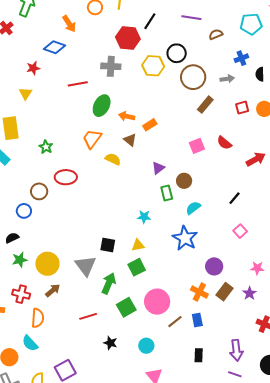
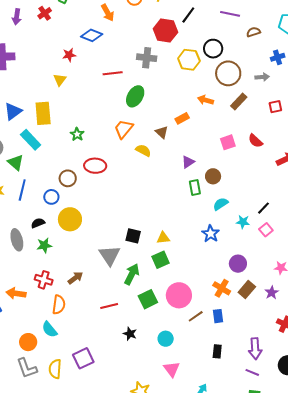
orange arrow: (127, 116) -> (206, 100), moved
black line: (234, 198) -> (263, 208), moved
cyan star: (144, 217) -> (243, 222), moved
blue star: (185, 238) -> (211, 234), size x0.7
yellow circle: (47, 264) -> (70, 219), moved

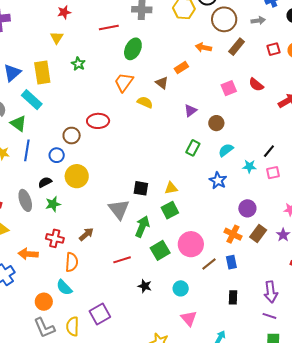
green star: (77, 134) -> (78, 64), moved
green rectangle: (195, 187) -> (193, 148), moved, turned 42
pink square: (266, 230) -> (273, 173), turned 32

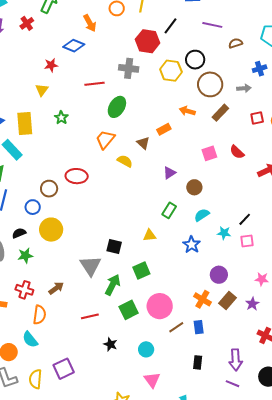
yellow triangle: (171, 188) -> (150, 235), moved

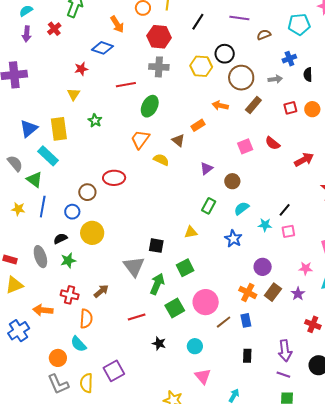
red hexagon: (148, 41) -> (159, 37), moved

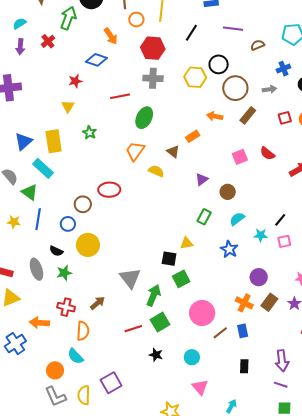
black semicircle: (60, 239) -> (56, 251), turned -128
black square: (156, 246) -> (169, 259), moved
green square: (175, 308) -> (160, 322), moved

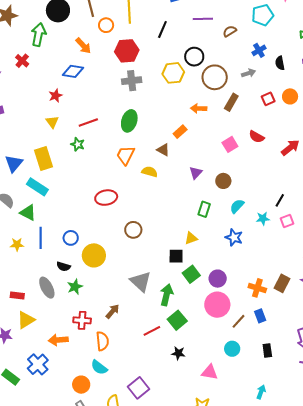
red line: (120, 96) -> (88, 123), moved
brown circle: (83, 204) -> (133, 230), moved
purple circle: (259, 277) -> (218, 279), moved
cyan circle: (192, 357) -> (232, 349), moved
pink triangle: (200, 387) -> (210, 372), moved, turned -30

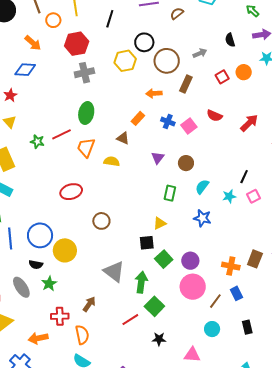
blue cross: (259, 50) -> (168, 122), moved, turned -32
red line: (88, 123) -> (61, 134), moved
blue circle: (71, 238) -> (40, 235), size x1.6

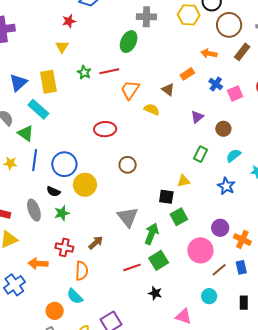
green ellipse: (86, 113) -> (129, 42), moved
purple circle: (190, 261) -> (220, 228), moved

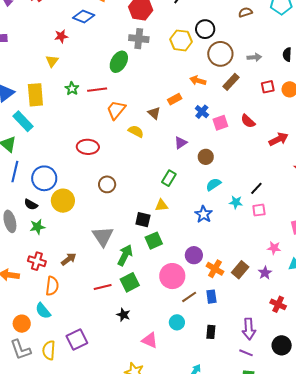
green rectangle: (201, 154) -> (169, 178), moved

